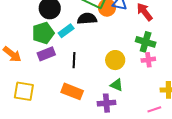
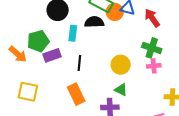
cyan rectangle: (66, 31) -> (73, 33), turned -49
green pentagon: (43, 33) -> (38, 41), moved
orange rectangle: (72, 91) -> (76, 94), turned 40

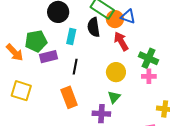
red arrow: (152, 18) -> (121, 41), moved
black semicircle: (94, 22) -> (94, 27), turned -102
green triangle: (121, 90) -> (114, 97), turned 40

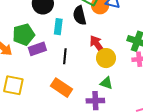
red arrow: (121, 41) -> (97, 44), moved
orange rectangle: (69, 97) -> (62, 88), turned -30
green triangle: (114, 97) -> (106, 83), turned -48

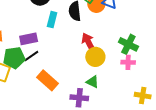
green pentagon: (24, 35) -> (14, 58), moved
black line: (65, 56) -> (31, 56), moved, turned 42

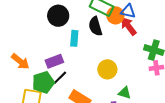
red arrow: (88, 42) -> (128, 26), moved
yellow circle: (95, 57) -> (107, 69), moved

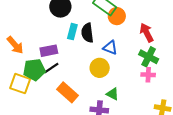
blue triangle: (128, 11) -> (110, 48), moved
black semicircle: (95, 26) -> (87, 33), moved
red arrow: (128, 26) -> (147, 33), moved

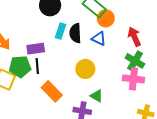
blue triangle: (110, 48) -> (99, 39), moved
black line: (51, 68) -> (37, 66), turned -63
pink cross: (148, 75) -> (133, 79), size x1.5

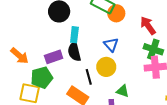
black semicircle: (75, 33) -> (74, 52), moved
blue triangle: (99, 39) -> (111, 45), moved, turned 35
black line: (37, 66) -> (89, 77), moved

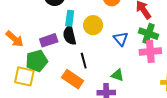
blue triangle: (111, 45) -> (121, 39), moved
yellow circle: (106, 67) -> (93, 25), moved

